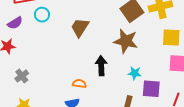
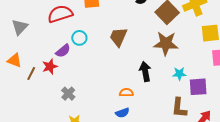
cyan circle: (42, 15) -> (79, 38), moved
purple semicircle: (15, 23) -> (63, 51), moved

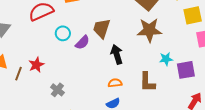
purple semicircle: (63, 51) -> (82, 42), moved
black arrow: (145, 72) -> (117, 54), moved
brown L-shape: (179, 108) -> (147, 82), moved

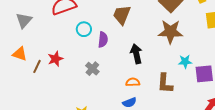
brown trapezoid: (102, 28) -> (122, 15), moved
purple semicircle: (82, 42) -> (103, 40), turned -42
gray cross: (57, 90) -> (92, 69), moved

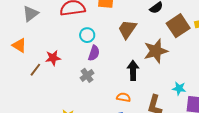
brown star: (170, 32) -> (156, 51), moved, turned -30
purple semicircle: (103, 40) -> (94, 53), moved
brown line: (37, 66) -> (35, 70), moved

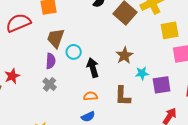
brown trapezoid: (127, 29) -> (56, 38), moved
cyan circle: (87, 35) -> (74, 52), moved
brown star: (156, 51) -> (124, 55), moved, size x0.7

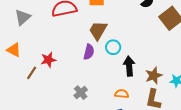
brown star: (124, 55) -> (154, 75), moved
gray cross: (50, 84) -> (81, 93), moved

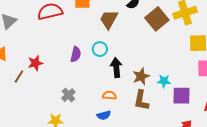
brown trapezoid: (98, 30) -> (109, 19), moved

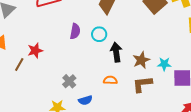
purple semicircle: (76, 54) -> (75, 31), moved
brown L-shape: (141, 100) -> (142, 84), turned 75
blue semicircle: (104, 115) -> (85, 100), moved

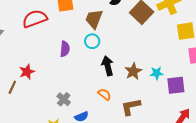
cyan circle: (99, 34) -> (92, 41), moved
orange semicircle: (110, 80) -> (104, 94), turned 40
brown L-shape: (142, 84) -> (131, 107), moved

